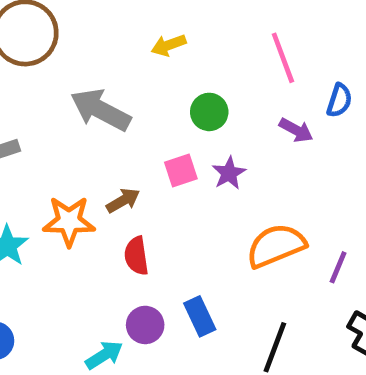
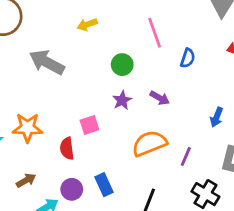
green circle: (209, 112) -> (122, 65), moved
purple arrow: (296, 130) -> (160, 98), moved
pink square: (181, 171) -> (89, 125), moved
brown arrow: (123, 200) -> (26, 180), moved

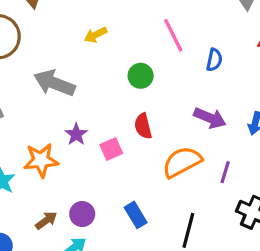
purple arrow: (160, 98) -> (210, 118), moved, size x1.4
purple star: (122, 100) -> (76, 134), moved
red semicircle: (67, 148) -> (143, 126), moved
purple circle: (72, 189) -> (82, 214), moved

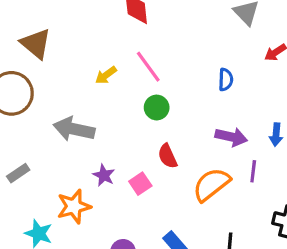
pink line: (173, 35) -> (148, 67), moved
purple line: (225, 172) -> (253, 171), moved

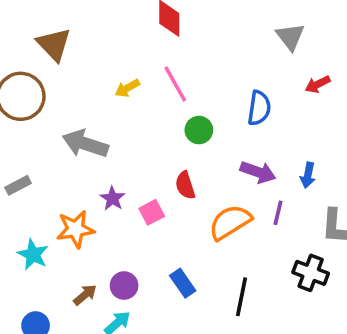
blue semicircle: (226, 80) -> (259, 108), size x1.4
green circle: (157, 108) -> (199, 130), moved

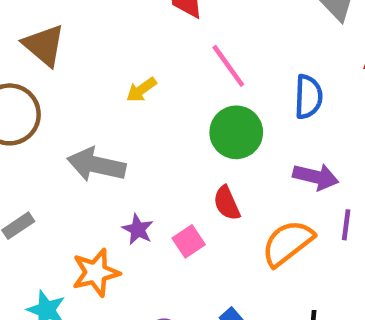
pink line: (175, 84) -> (228, 66), moved
green circle: (199, 130) -> (236, 132), size x1.5

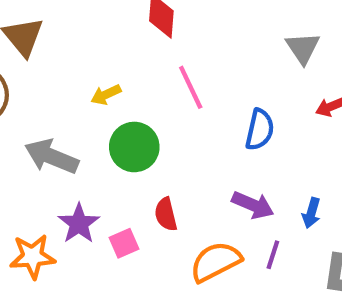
green circle: (236, 132) -> (134, 147), moved
purple star: (138, 229) -> (79, 224), size x1.4

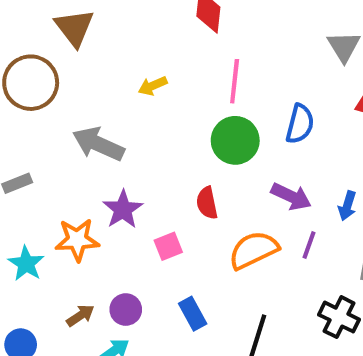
pink line: (191, 87) -> (235, 81), turned 30
green circle: (134, 147) -> (235, 140), moved
pink square: (124, 243) -> (168, 246), moved

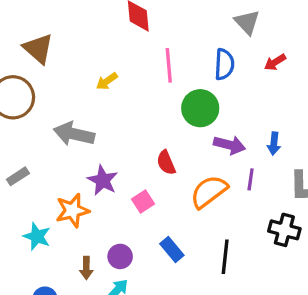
blue semicircle: (300, 124) -> (224, 64), moved
green circle: (235, 140) -> (200, 108), moved
brown arrow: (80, 316) -> (86, 268), turned 135

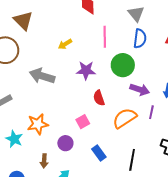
gray triangle: (247, 22) -> (136, 14), moved
purple star: (103, 180) -> (86, 70), moved, turned -30
purple circle: (120, 256) -> (65, 143), moved

